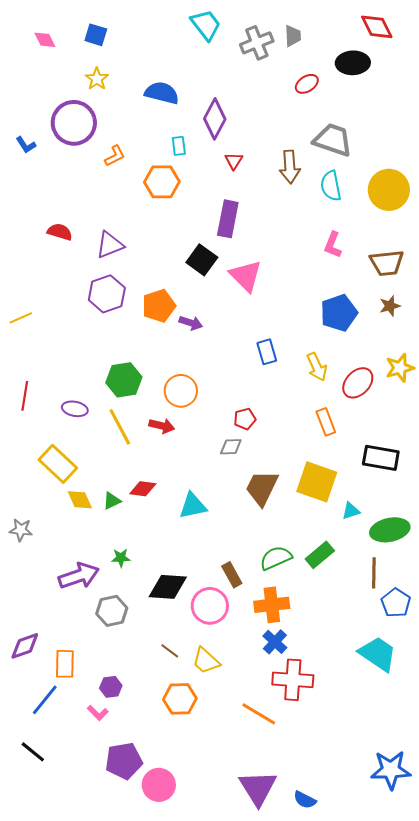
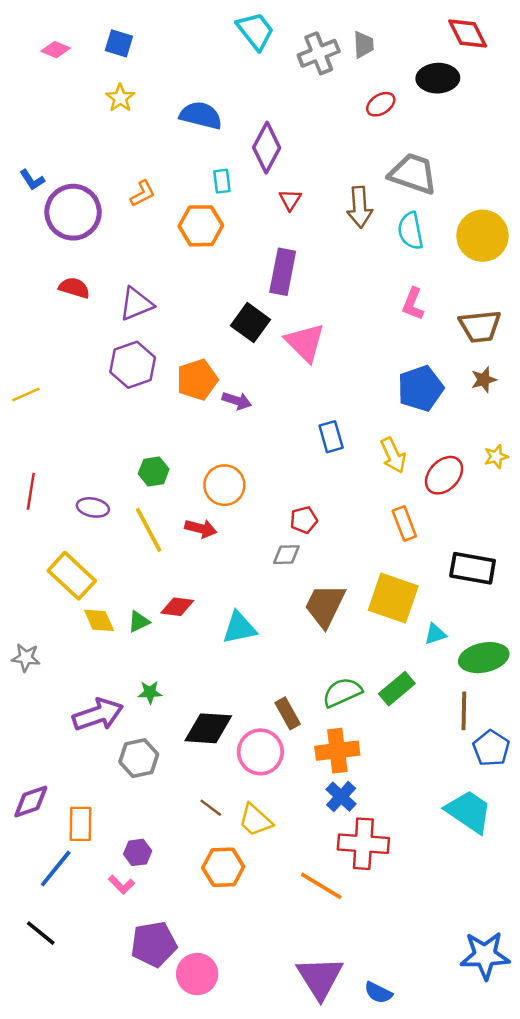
pink diamond: (45, 40) -> (56, 50), turned -40
purple circle: (74, 123) -> (73, 212), moved
yellow star: (400, 368) -> (496, 457), size x0.7
green hexagon: (124, 380) -> (154, 471), size x0.7

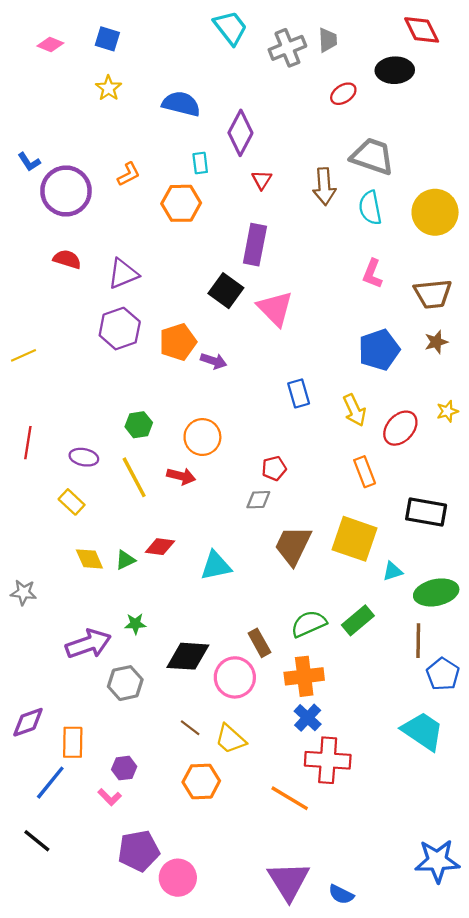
yellow rectangle: (72, 576) -> (72, 502), moved, size x0.6

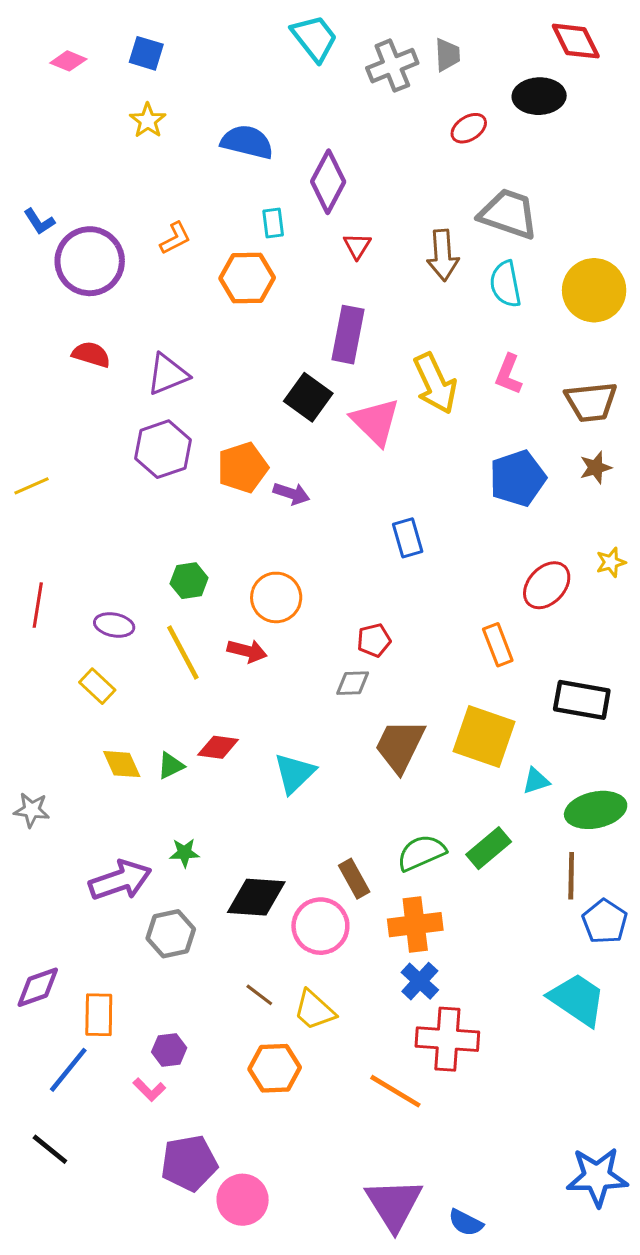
yellow arrow: (355, 410) -> (435, 383), moved, size x1.4
cyan triangle: (216, 566) -> (294, 773), turned -32

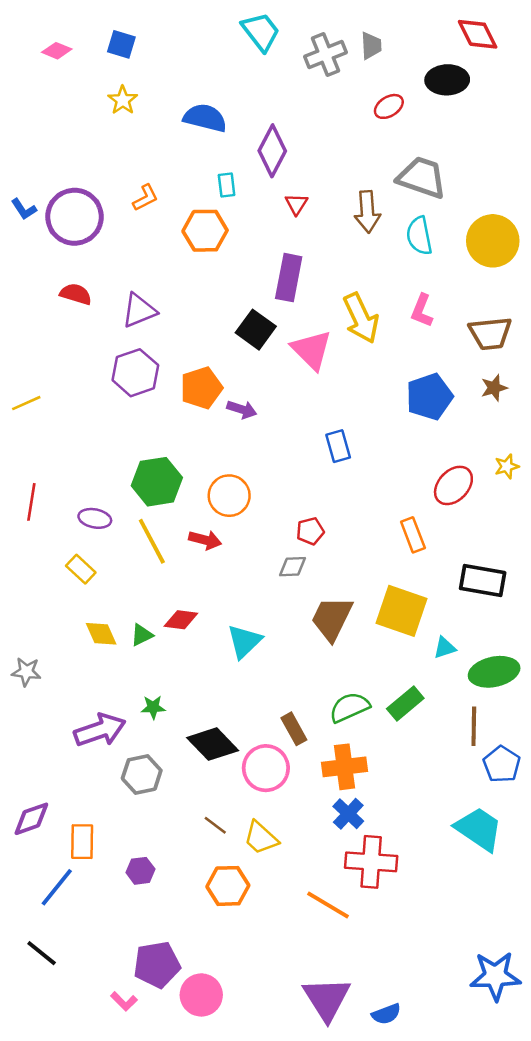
blue L-shape: (39, 221) -> (24, 209), moved
green hexagon: (189, 581) -> (157, 482), size x1.6
black diamond: (256, 897) -> (213, 744), turned 42
pink L-shape: (149, 1090) -> (124, 1001), moved
blue semicircle: (466, 1223) -> (386, 1014), turned -48

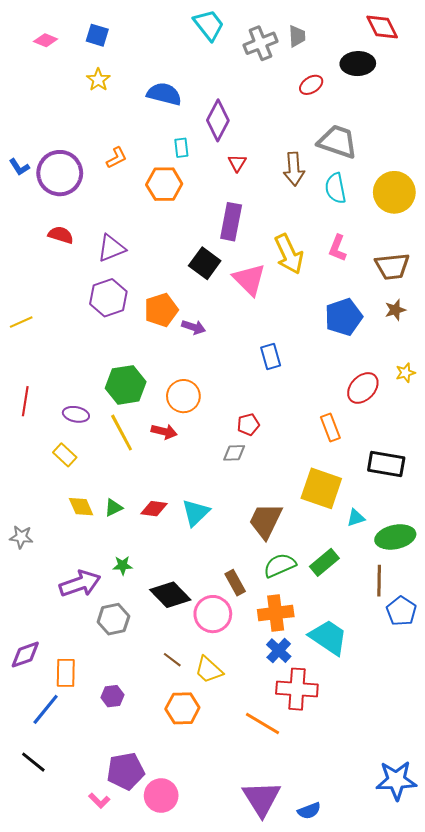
brown trapezoid: (332, 619) -> (266, 521), moved
red diamond: (181, 620) -> (154, 509), moved
cyan trapezoid: (479, 829) -> (328, 637), moved

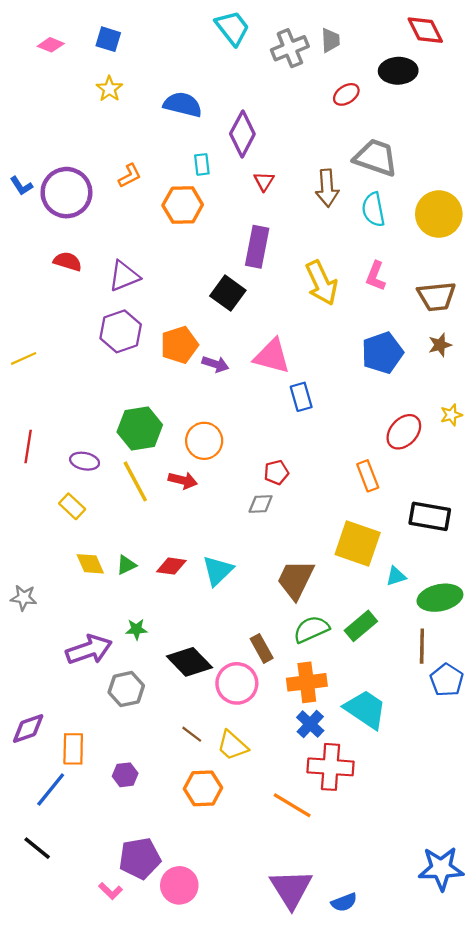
pink triangle: (249, 279) -> (272, 356), moved, turned -30

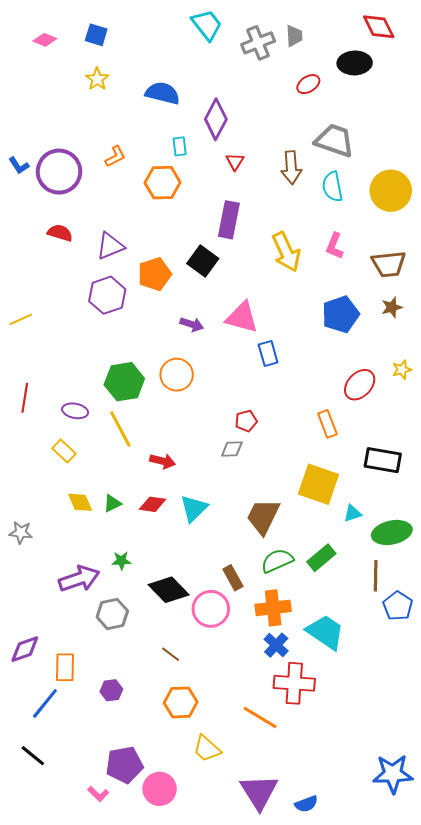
orange pentagon: (179, 345) -> (155, 274), moved
orange circle: (204, 441) -> (177, 375), moved
red arrow: (183, 480) -> (163, 461), moved
yellow trapezoid: (232, 745) -> (207, 749), moved

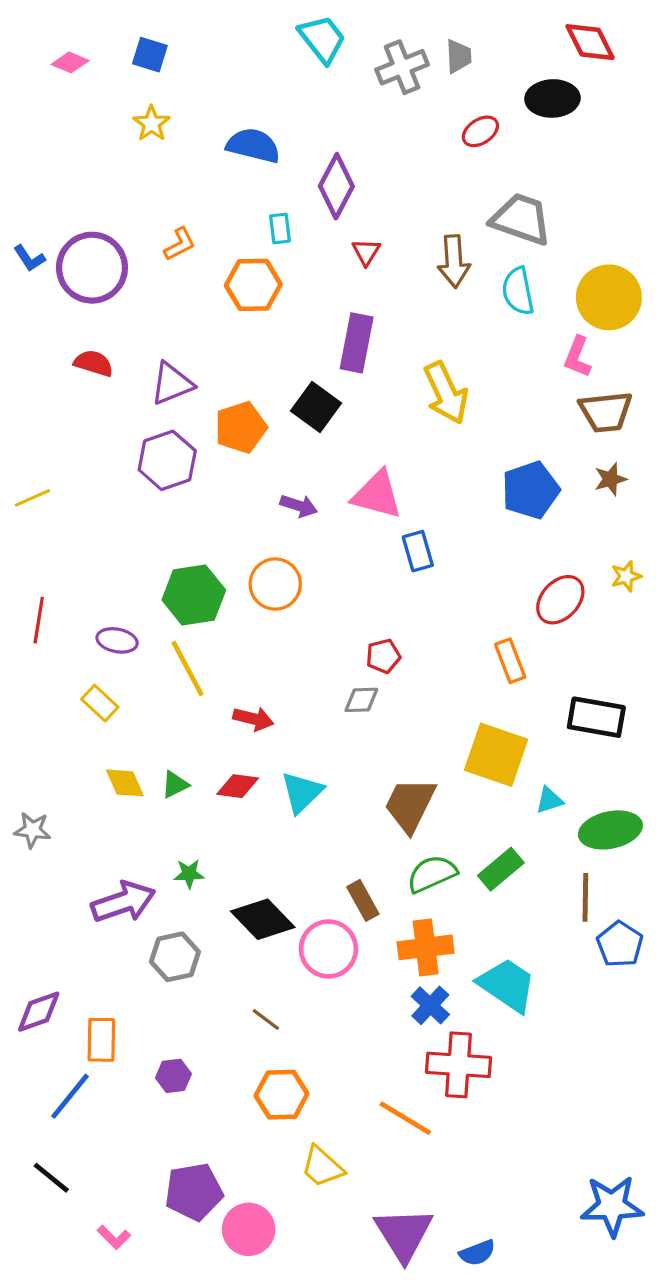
pink L-shape: (334, 246) -> (578, 357), moved
pink L-shape: (98, 794) -> (114, 1237), moved

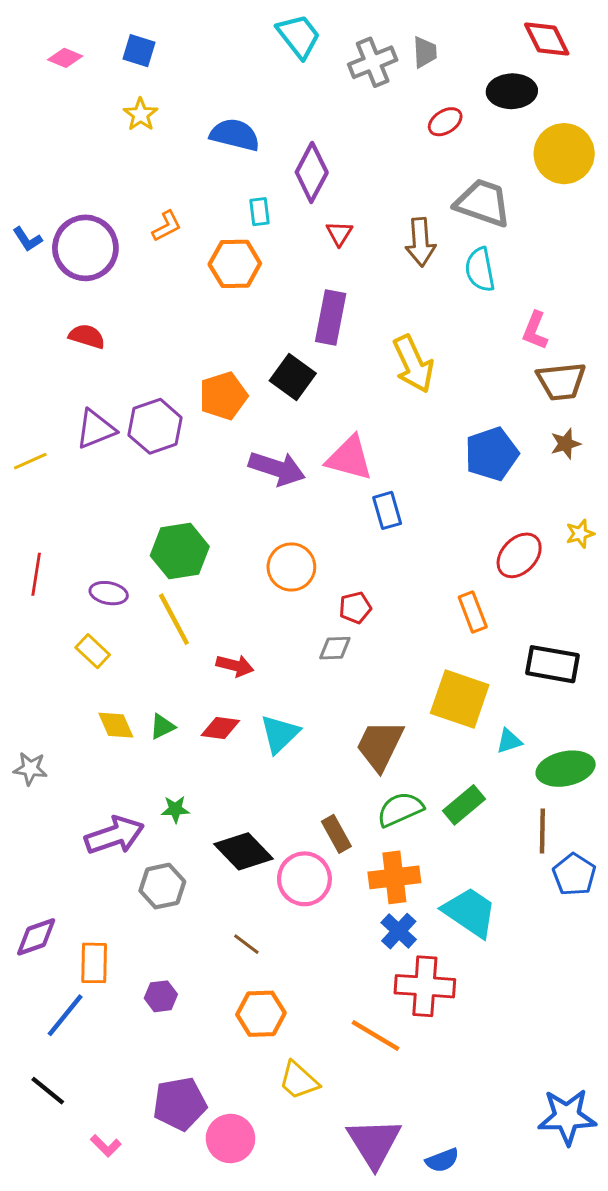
yellow circle: (609, 297) -> (564, 154), moved
purple triangle: (172, 384) -> (96, 429), moved
purple arrow: (299, 506) -> (277, 468), size x1.6
orange circle: (275, 584) -> (291, 567), moved

